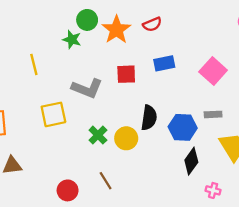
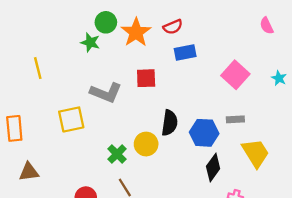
blue rectangle: (164, 63) -> (185, 52), moved
yellow line: (34, 64) -> (38, 68), moved
green cross: (98, 135) -> (117, 154), moved

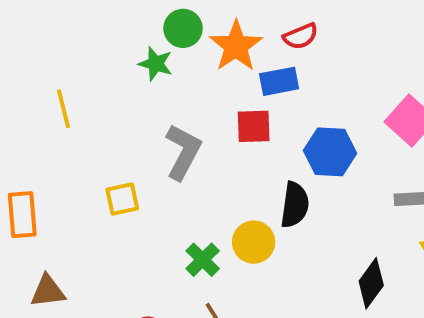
blue rectangle: (185, 52) -> (279, 81), moved
gray L-shape: (106, 93) -> (183, 152), turned -84
yellow square: (71, 119) -> (122, 199), size x0.7
blue hexagon: (204, 133) -> (330, 152), moved

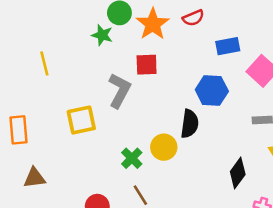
blue rectangle: (279, 81) -> (228, 46), moved
red square: (254, 126) -> (147, 65), moved
yellow square: (122, 199) -> (81, 120), size x1.4

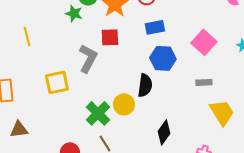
blue rectangle: (228, 46) -> (155, 27), moved
green cross: (132, 158) -> (98, 113), size x1.4
black diamond: (238, 173) -> (164, 132), moved

